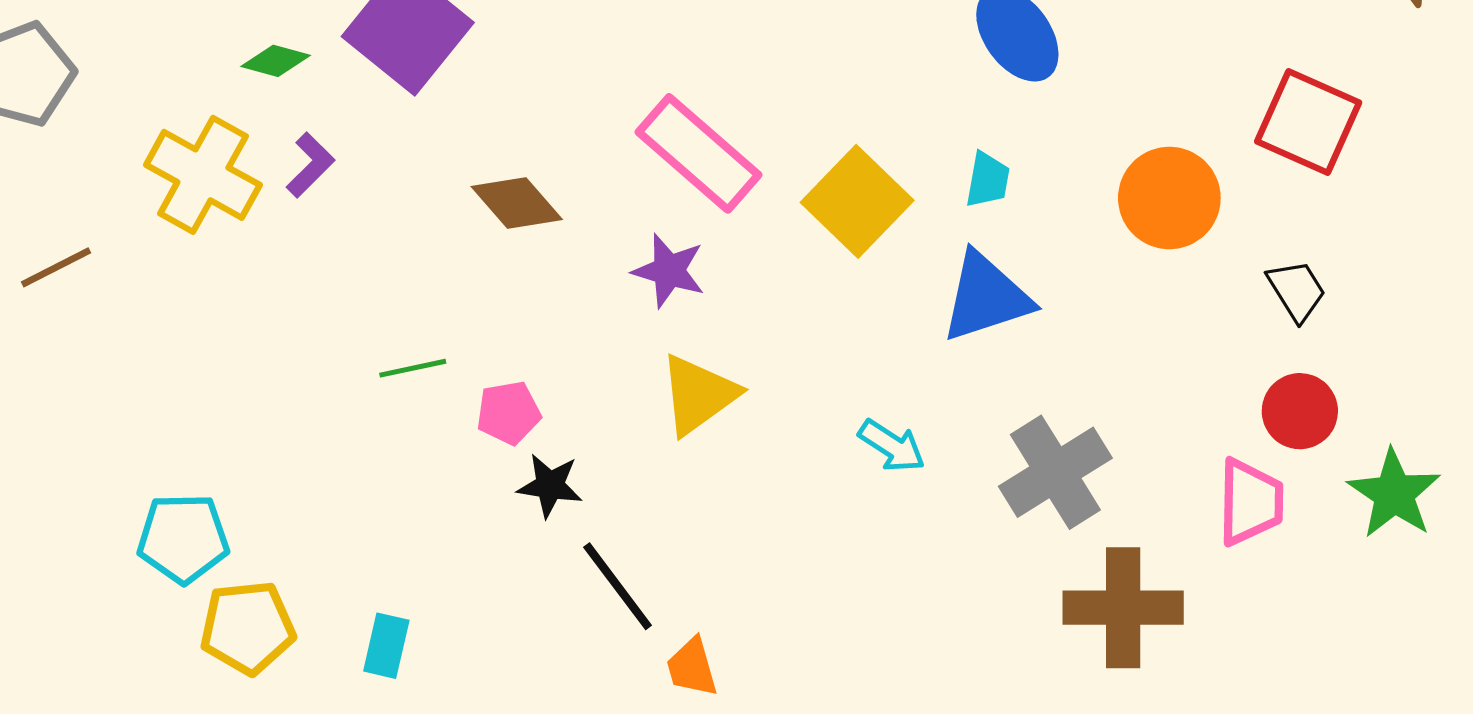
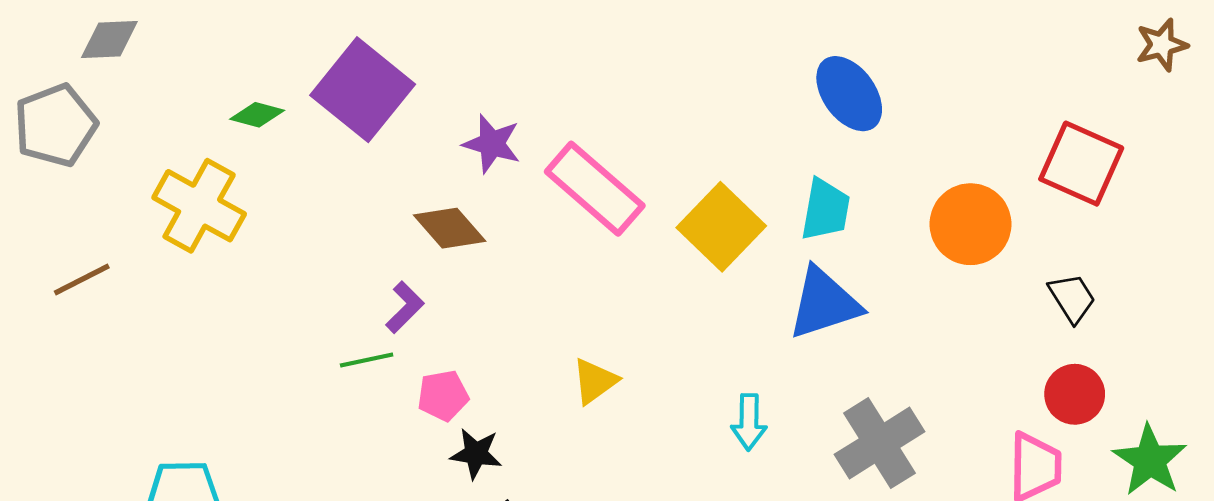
purple L-shape: (310, 165) -> (405, 307), moved
cyan trapezoid: (988, 180) -> (825, 210), size x1.4
purple star: (669, 271) -> (492, 144), moved
yellow triangle: (699, 395) -> (595, 381), size x0.7
cyan arrow: (892, 446) -> (749, 422), turned 58

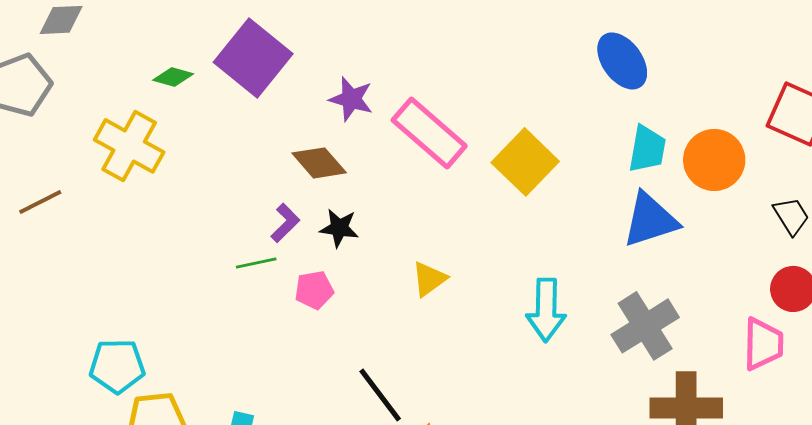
cyan trapezoid: (825, 210) -> (647, 149), moved
blue triangle: (824, 303) -> (650, 220), moved
cyan arrow: (749, 422) -> (546, 310), size x1.5
black star: (476, 454) -> (339, 228), moved

